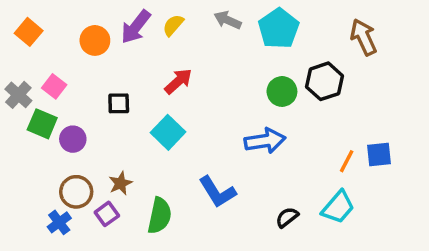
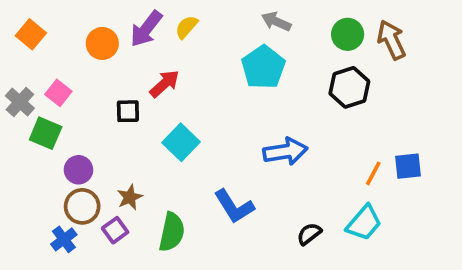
gray arrow: (228, 20) -> (276, 22), moved
cyan pentagon: (279, 29) -> (263, 67), moved
red arrow: (178, 81) -> (165, 84), moved
green circle: (282, 91) -> (348, 34), moved
purple circle: (73, 139) -> (78, 170), moved

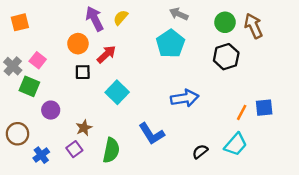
purple arrow: (146, 29) -> (95, 19), turned 115
orange square: (31, 34) -> (20, 22), turned 36
orange circle: (102, 43) -> (78, 44), moved
brown circle: (82, 206) -> (18, 134), moved

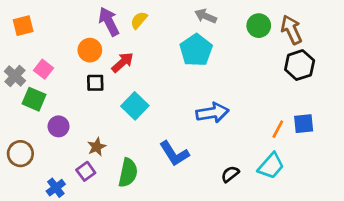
black hexagon: (226, 57) -> (300, 65), moved
blue cross: (41, 155) -> (56, 188), moved

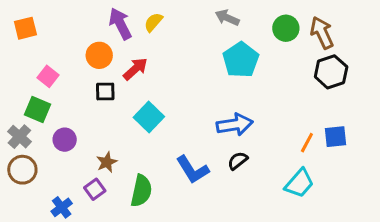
cyan pentagon: (196, 50) -> (241, 60), moved
gray cross: (15, 76) -> (19, 137), moved
black semicircle: (230, 174) -> (238, 161), moved

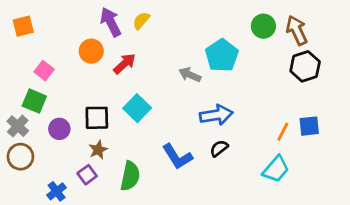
gray arrow: (227, 18) -> (190, 75), moved
black square: (105, 91) -> (97, 118), moved, size x1.4

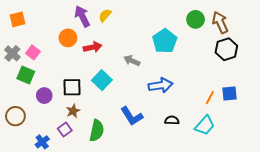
red arrow: (125, 64) -> (93, 47), turned 30
gray arrow: (190, 75) -> (132, 61), moved
gray cross: (18, 126) -> (12, 53), moved
black semicircle: (219, 148) -> (172, 120), moved, turned 40

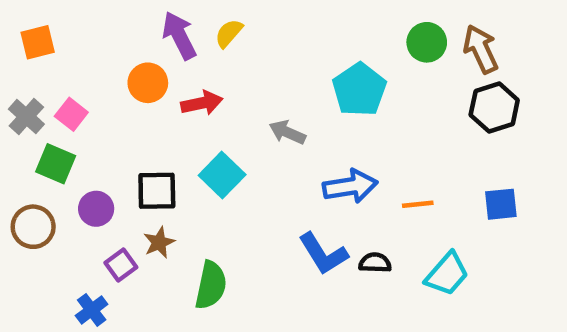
orange line: (210, 98) -> (418, 204), moved, turned 56
brown circle: (15, 116) -> (33, 227), moved
blue L-shape: (132, 116) -> (323, 254), moved
purple square: (65, 130) -> (121, 265), moved

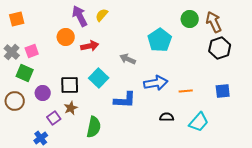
pink square: (71, 114) -> (32, 51), turned 32
blue L-shape: (323, 254) -> (125, 100), moved, turned -55

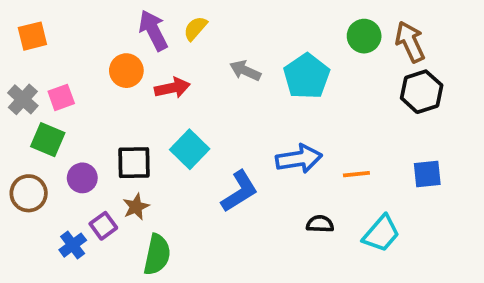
gray arrow: (128, 59) -> (245, 71), moved
blue L-shape: (125, 100) -> (239, 191), turned -35
green semicircle: (94, 127) -> (157, 255), moved
blue cross: (41, 138) -> (73, 245), moved

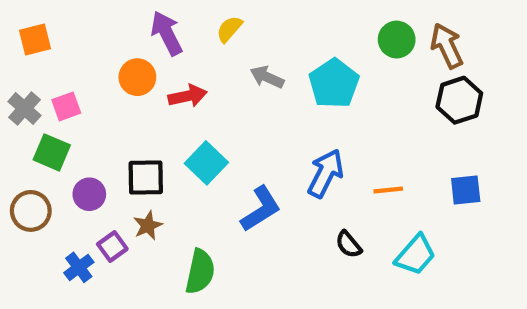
yellow semicircle: (195, 28) -> (229, 29), moved
blue arrow: (299, 159) -> (326, 173), turned -54
black semicircle: (320, 224) -> (349, 244), turned -132
green semicircle: (157, 255) -> (200, 272), moved

